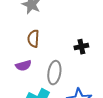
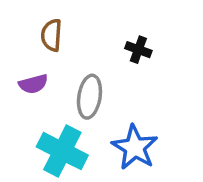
black cross: (81, 47) -> (138, 50), turned 32

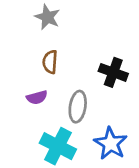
black cross: (138, 50) -> (113, 72), size x1.5

